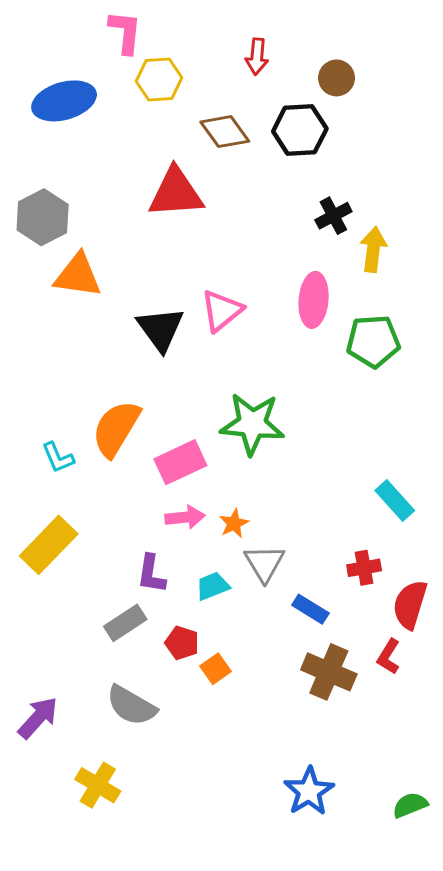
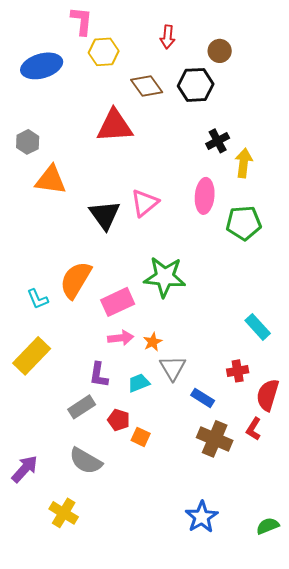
gray hexagon: (43, 217) -> (28, 142), size x0.7
orange square: (216, 669) -> (141, 437), turned -30

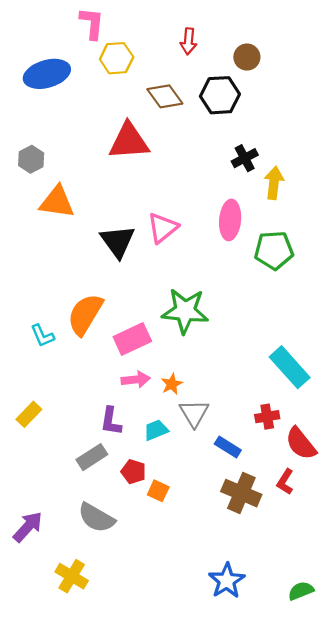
cyan rectangle: (258, 327) -> (290, 367), size x1.4
yellow rectangle: (32, 356) -> (29, 414), moved, size x0.6
red semicircle: (268, 395) -> (301, 444), turned -56

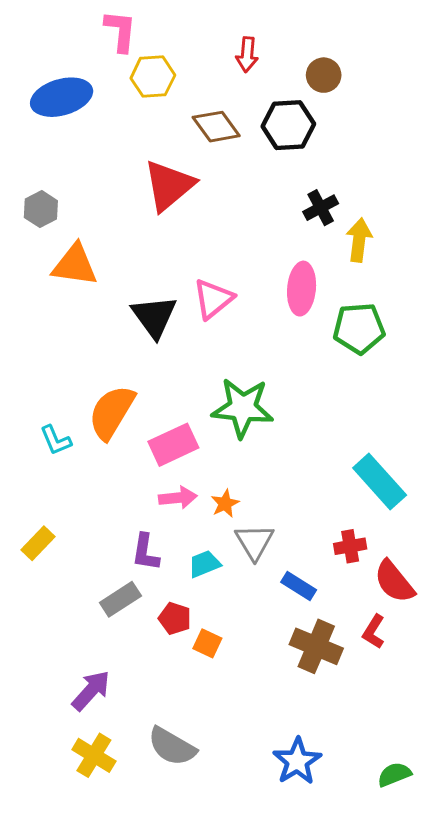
red triangle: (129, 141) -> (169, 186), turned -36
gray semicircle: (96, 518) -> (172, 746), moved
purple arrow: (28, 527) -> (91, 691), moved

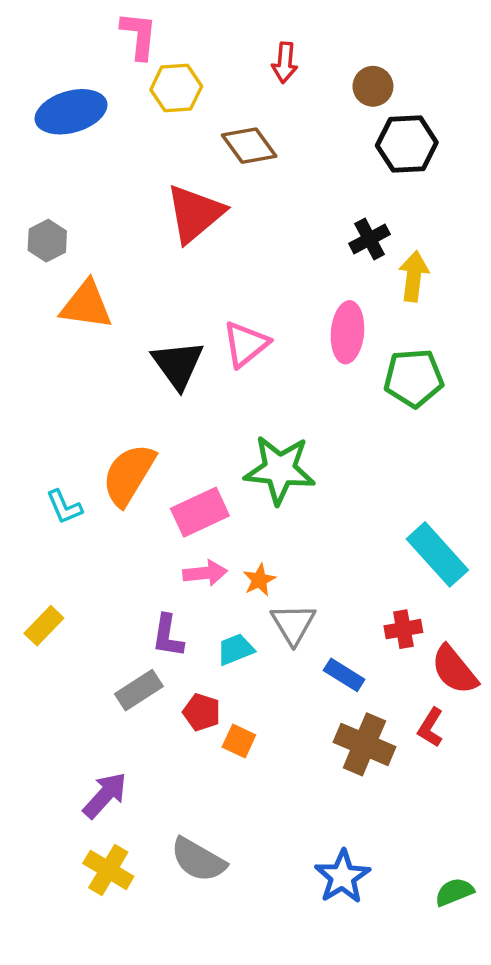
black hexagon: (288, 125) -> (407, 144), moved

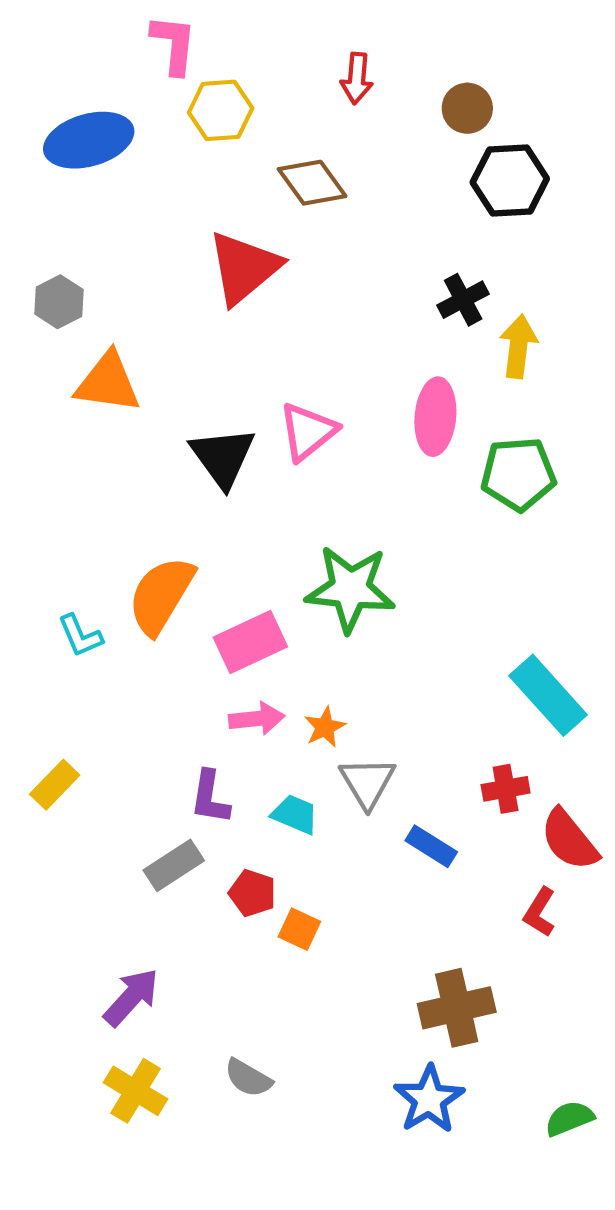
cyan trapezoid: (236, 649) -> (295, 814), turned 45
brown cross: (364, 744) -> (457, 1008), moved, turned -36
gray semicircle: (198, 860) -> (248, 1078), size x0.7

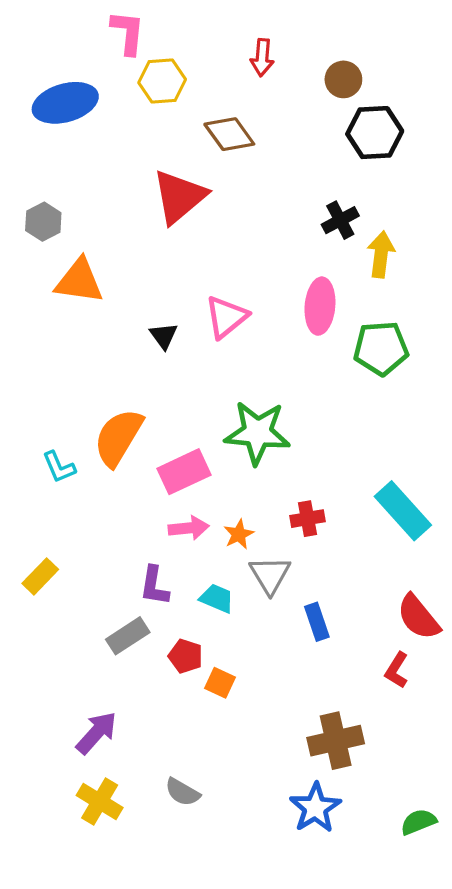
black triangle: (223, 457) -> (164, 336), size x0.6
red cross: (506, 789) -> (307, 519), moved
blue rectangle: (431, 846) -> (317, 622), turned 39

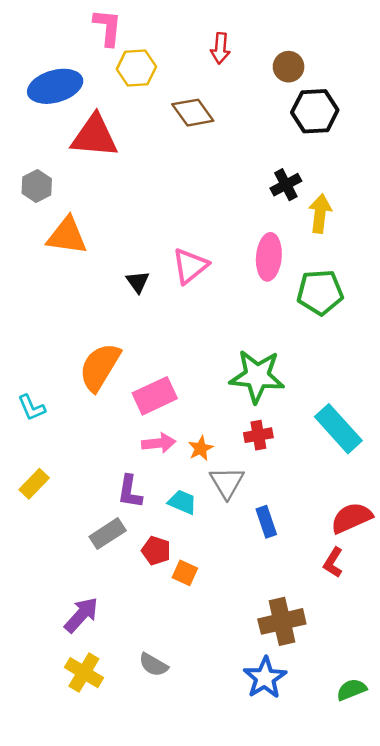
red triangle: (179, 197) -> (94, 136), moved, turned 45
green star: (257, 433) -> (257, 376), moved
cyan L-shape: (59, 467) -> (31, 408), moved
red semicircle: (418, 617) -> (351, 518), turned 105

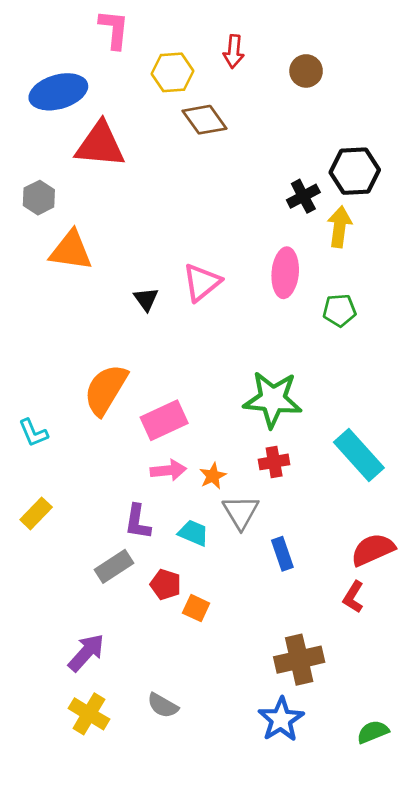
yellow hexagon: (136, 68) -> (172, 72), moved
black hexagon: (315, 111) -> (355, 171), moved
green pentagon: (320, 292) -> (339, 310), size x0.7

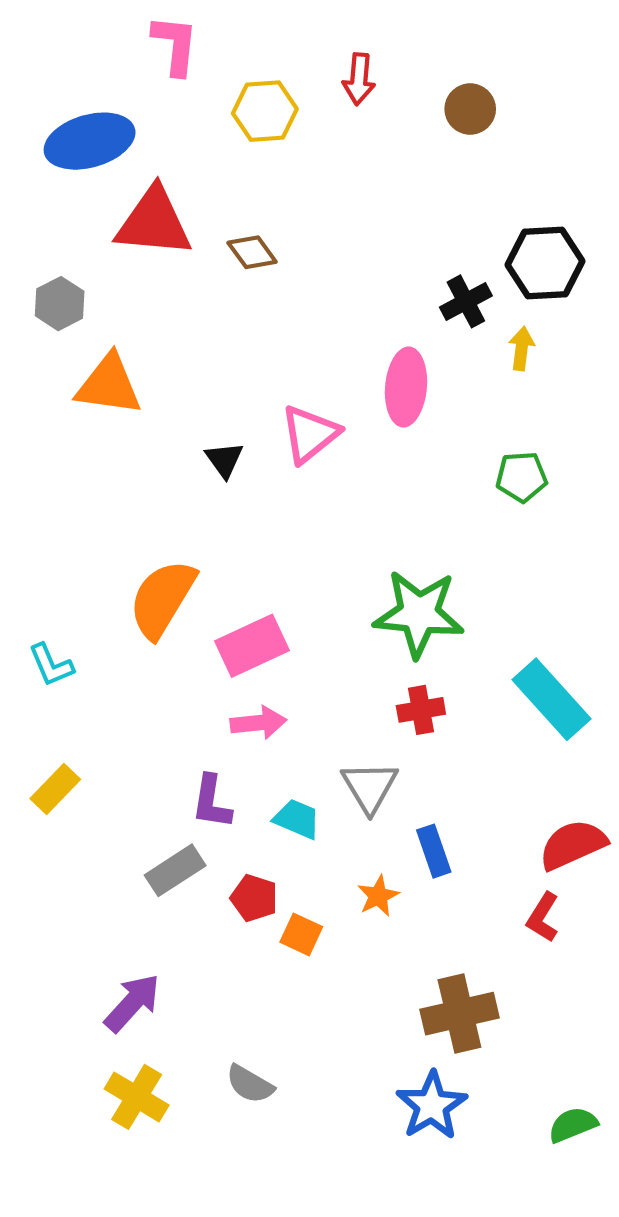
brown diamond: (204, 120) -> (252, 252), moved, size x0.7
yellow arrow: (339, 227) -> (521, 349), size x0.7
pink ellipse: (285, 273) -> (406, 387), moved
orange star: (213, 476) -> (378, 896), moved

